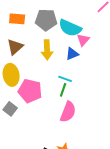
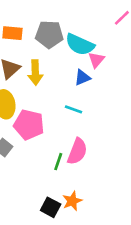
yellow arrow: (47, 50) -> (35, 72), moved
green line: (63, 90) -> (58, 162), moved

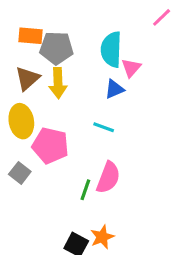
gray pentagon: (49, 34) -> (56, 48), moved
cyan semicircle: (80, 45) -> (111, 49), turned 68

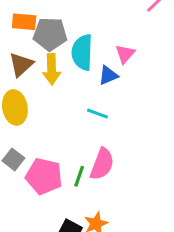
cyan semicircle: (111, 49) -> (82, 52), moved
pink pentagon: (50, 146) -> (44, 176), moved

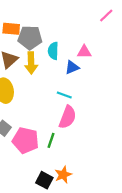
cyan semicircle: (82, 52) -> (53, 51), size x0.7
pink triangle: (125, 54) -> (84, 52), turned 48
pink semicircle: (102, 164) -> (68, 117), moved

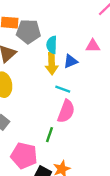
pink triangle: (84, 52) -> (93, 46), moved
yellow arrow: (31, 63) -> (52, 64), moved
pink pentagon: (26, 140) -> (24, 156), moved

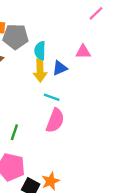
green line: (50, 135) -> (14, 132), moved

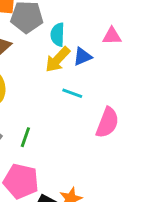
yellow arrow: (40, 70) -> (58, 59), turned 45
pink semicircle: (55, 121) -> (107, 123), moved

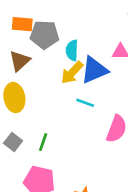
blue triangle: (83, 57) -> (94, 70), size x1.6

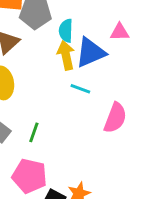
yellow arrow: (72, 73) -> (66, 55), turned 125

